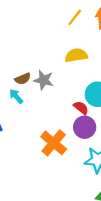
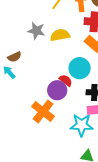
gray star: (44, 80) -> (36, 31), moved
purple circle: (85, 127) -> (57, 90), moved

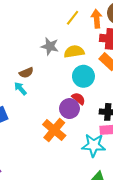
cyan circle: (80, 68) -> (83, 76), moved

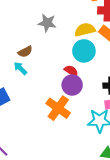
yellow semicircle: (74, 52) -> (85, 30), moved
red semicircle: (79, 99) -> (71, 71), moved

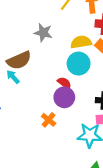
brown semicircle: (25, 52) -> (19, 60), size x1.6
orange cross: (58, 108) -> (49, 120), size x0.6

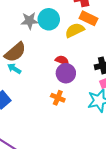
yellow semicircle: (81, 42) -> (75, 30), moved
cyan circle: (79, 64) -> (49, 19), moved

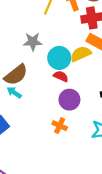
cyan circle: (49, 19) -> (59, 58), moved
red semicircle: (62, 60) -> (61, 76), moved

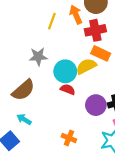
cyan arrow: (14, 92) -> (24, 119), moved
purple circle: (69, 100) -> (96, 105), moved

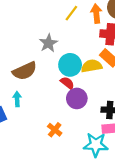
gray star: (38, 57) -> (48, 43), turned 30
purple circle: (96, 105) -> (77, 98), moved
cyan arrow: (24, 119) -> (17, 99), turned 40

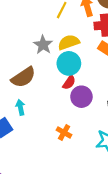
yellow semicircle: (92, 66) -> (69, 42), moved
red semicircle: (67, 83) -> (69, 82), turned 96

